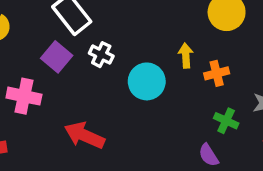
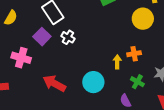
yellow arrow: (186, 55) -> (117, 62), moved
cyan circle: (147, 81) -> (93, 82), moved

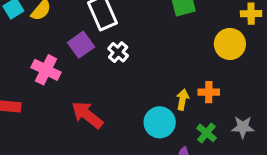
cyan circle: (93, 82) -> (160, 122), moved

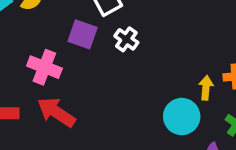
purple square: (81, 45) -> (83, 34), turned -30
red arrow: (87, 115) -> (56, 112), moved

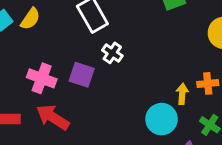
purple square: (83, 34) -> (82, 75), moved

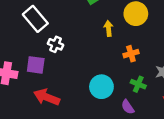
yellow arrow: (182, 94) -> (109, 28), moved
red arrow: (53, 117) -> (47, 97), moved

